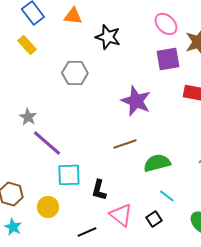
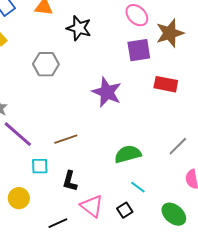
brown line: (125, 144) -> (66, 139), moved
cyan square: (69, 175) -> (40, 166), size x0.7

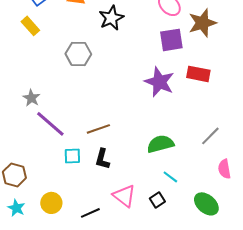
black star: (79, 28) -> (111, 18), turned 30
purple star: (107, 92) -> (159, 82), moved
black L-shape: (70, 181) -> (102, 159), moved
yellow circle: (19, 198) -> (51, 203), moved

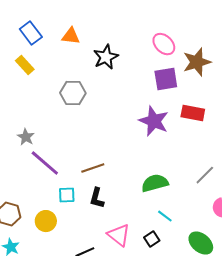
yellow circle: (51, 203) -> (46, 221), moved

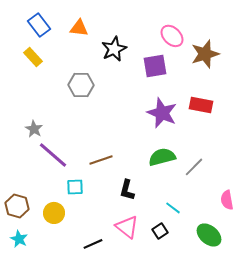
purple square: (166, 79) -> (155, 66), moved
gray line: (205, 175) -> (194, 167), moved
green semicircle: (155, 183) -> (162, 157), moved
black L-shape: (97, 198) -> (127, 190), moved

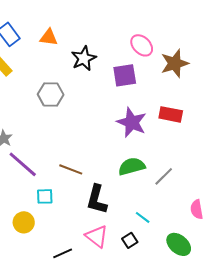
brown line: (101, 160) -> (71, 169), turned 40
black L-shape: (127, 190) -> (97, 199), size x1.4

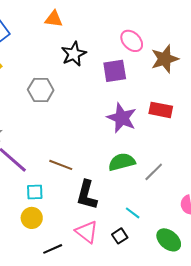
orange triangle: (49, 37) -> (54, 19), moved
yellow circle: (24, 222) -> (32, 218), moved

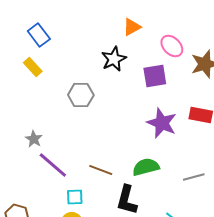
orange triangle: (54, 19) -> (132, 27), moved, turned -36
green semicircle: (122, 162) -> (146, 167), moved
gray line: (154, 172) -> (194, 177), turned 30

